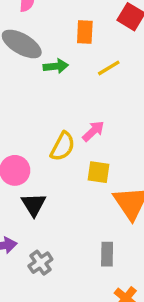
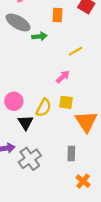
yellow line: (109, 68) -> (76, 51), moved
yellow semicircle: (63, 146) -> (44, 108), moved
gray cross: (40, 263) -> (30, 159), size x1.5

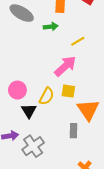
green arrow: (39, 36) -> (51, 27), moved
pink arrow: (63, 77) -> (65, 66), size x1.6
gray rectangle: (71, 153) -> (74, 131), moved

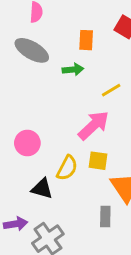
pink circle: (17, 90) -> (27, 143), moved
black triangle: (29, 111) -> (42, 189), turned -42

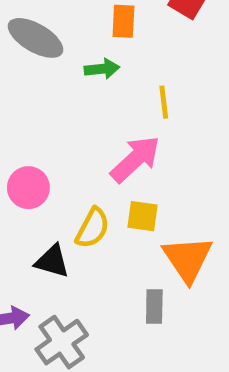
yellow line: (111, 90) -> (164, 102), turned -66

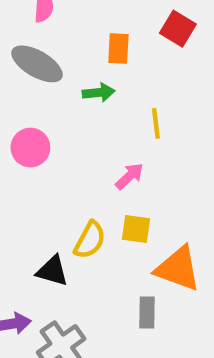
pink arrow: (135, 159) -> (129, 176), size x0.6
pink circle: (28, 188) -> (30, 148), moved
orange triangle: (188, 259) -> (178, 269), turned -36

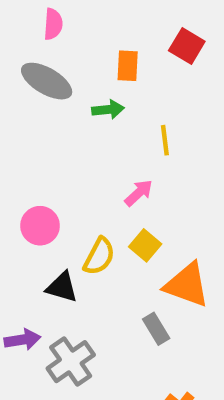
pink circle: (30, 148) -> (40, 226), moved
yellow square: (136, 229) -> (145, 245), turned 32
gray rectangle: (147, 313) -> (156, 329), turned -32

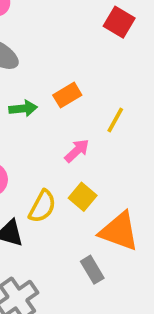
orange rectangle: (128, 66) -> (67, 95), moved, turned 56
green arrow: (108, 110) -> (23, 108), moved
yellow line: (165, 140) -> (115, 120), moved, turned 36

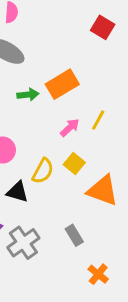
orange rectangle: (67, 95) -> (62, 84), size x1.5
yellow line: (115, 120) -> (98, 120), moved
gray rectangle: (92, 270) -> (74, 235), moved

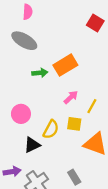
yellow line: (98, 120) -> (92, 106), moved
yellow square: (74, 163) -> (74, 124), turned -32
black triangle: (17, 192) -> (32, 145), turned -42

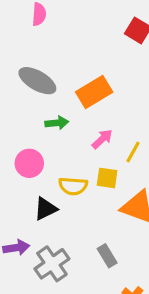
gray ellipse: (24, 41) -> (37, 81), moved
green arrow: (40, 73) -> (57, 123), moved
yellow semicircle: (51, 129) -> (73, 186), turned 66

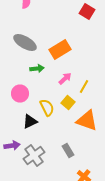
yellow square: (107, 178) -> (68, 102), turned 32
yellow semicircle: (73, 186) -> (47, 108), turned -120

